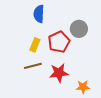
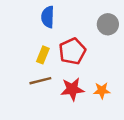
gray circle: (79, 29) -> (108, 24), moved
orange star: (83, 87) -> (102, 91), moved

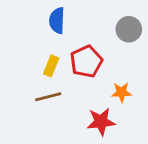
red star: (72, 89) -> (101, 122), moved
orange star: (102, 91) -> (122, 92), moved

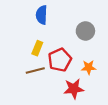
gray circle: (129, 29) -> (85, 31), moved
red pentagon: (86, 62) -> (60, 60), moved

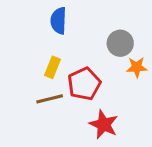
orange star: (89, 67) -> (137, 67), moved
red star: (74, 89) -> (104, 124), turned 30

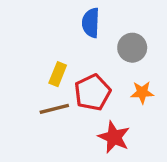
blue semicircle: (59, 21) -> (91, 23), moved
orange star: (137, 67) -> (142, 92), moved

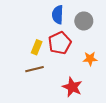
gray circle: (132, 48) -> (84, 21), moved
red pentagon: (92, 92) -> (60, 43), moved

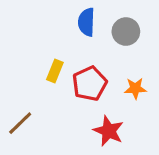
red pentagon: (60, 43) -> (90, 84), moved
brown line: (35, 69) -> (20, 123), moved, turned -30

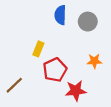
red pentagon: (90, 84) -> (55, 70), moved
red star: (109, 131) -> (76, 91), turned -30

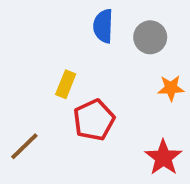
orange star: (94, 61) -> (171, 88), moved
red star: (76, 91) -> (163, 157), moved, turned -30

